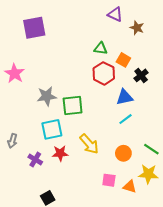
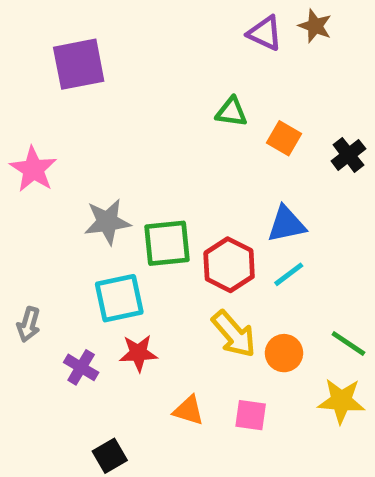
brown star: (137, 28) -> (315, 26), moved
red hexagon: (104, 73) -> (229, 265), moved
black cross: (141, 75) -> (348, 155), moved
yellow arrow: (89, 144) -> (234, 334), moved
orange triangle: (130, 186) -> (189, 410), moved

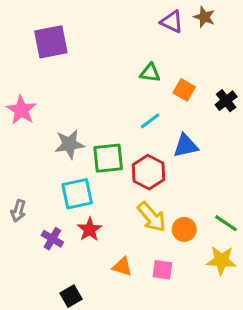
cyan line: (289, 274) -> (150, 121), moved
red star: (138, 353) -> (90, 229), turned -30

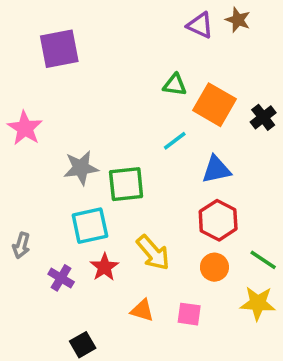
orange square: (184, 90) -> (214, 105), size x1.6
red hexagon: (149, 172) -> (218, 220), moved
yellow arrow: (152, 217) -> (153, 253), moved

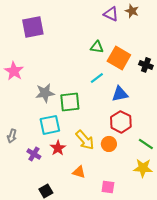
black cross: (263, 117) -> (146, 65), turned -32
orange circle: (214, 267) -> (109, 144), moved
pink square: (189, 314) -> (108, 187), moved

